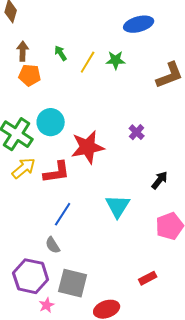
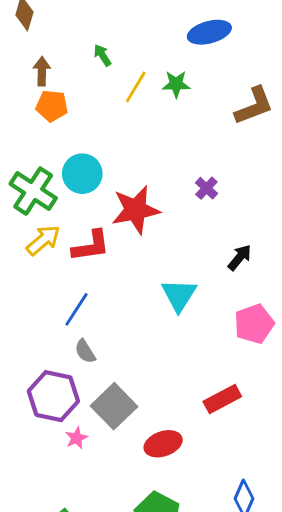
green arrow: (61, 53) -> (102, 55), moved
blue line: (63, 214) -> (76, 309), moved
red rectangle: (148, 278) -> (222, 399), size x1.4
gray square: (73, 283) -> (114, 406), turned 32

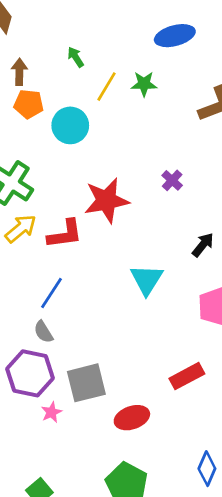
cyan circle: (82, 174) -> (70, 125), moved
gray semicircle: (85, 351) -> (43, 332), moved
gray square: (114, 406) -> (86, 383), turned 30

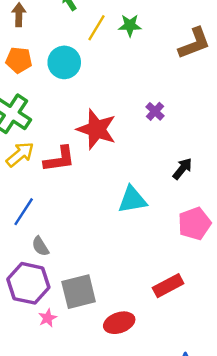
orange pentagon: (29, 104) -> (19, 60), moved
red star: (106, 200) -> (96, 129), turned 30
cyan triangle: (147, 280) -> (132, 200), turned 48
blue line: (51, 293) -> (24, 212), moved

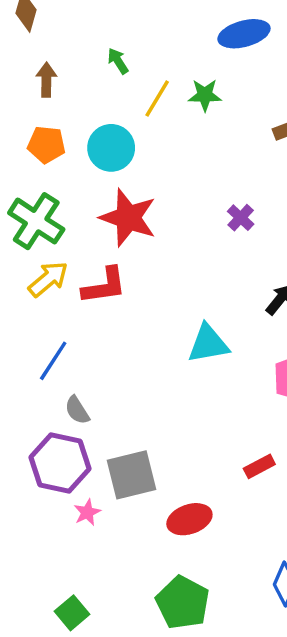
red star: (96, 129) -> (128, 218), moved
red rectangle: (168, 286) -> (259, 466), size x0.7

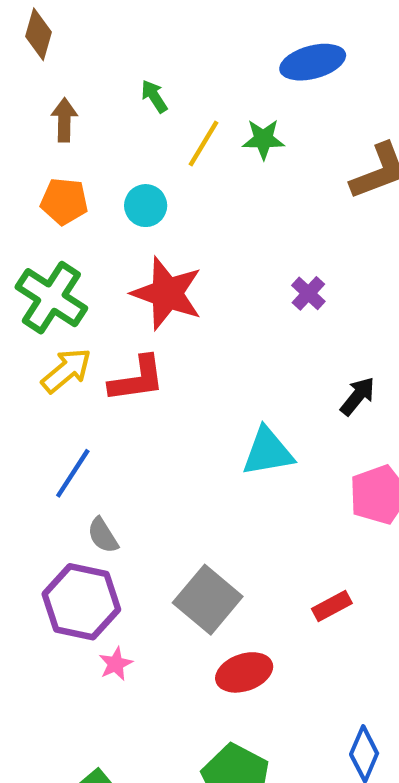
cyan circle: (111, 148) -> (146, 206), size x0.7
gray square: (132, 475) -> (208, 600), moved, turned -36

